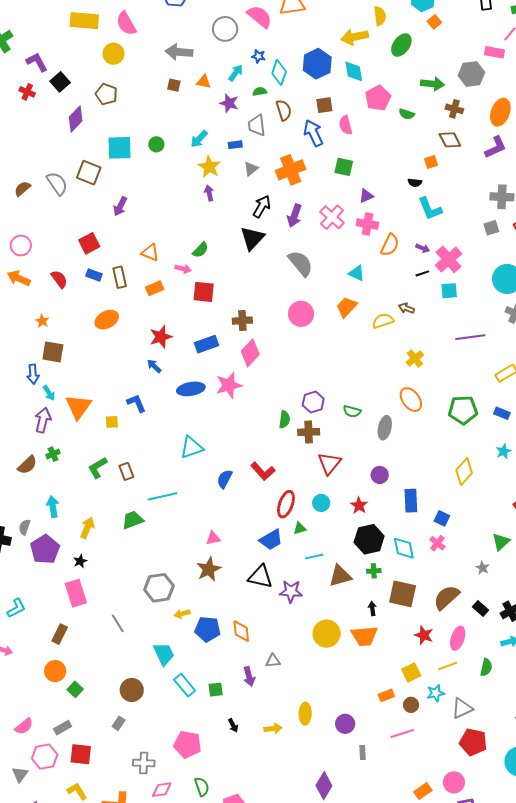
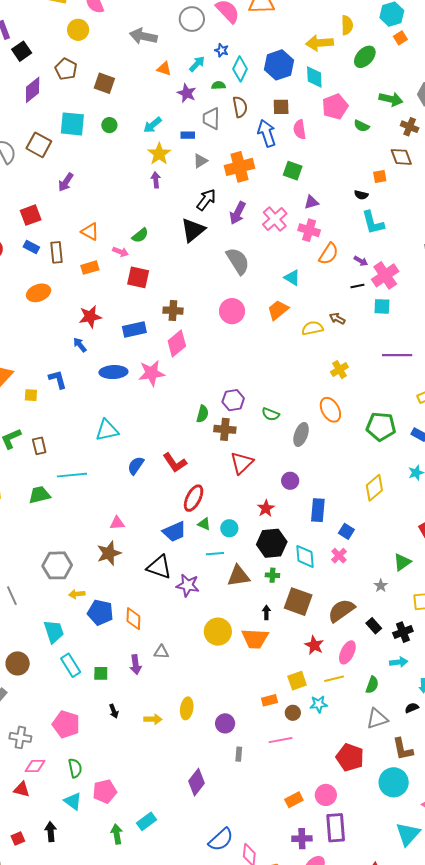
brown square: (174, 85) -> (104, 83), moved, size x1.5
cyan circle: (321, 503) -> (229, 528), moved
green triangle: (300, 528) -> (204, 524), turned 32
gray triangle: (462, 708) -> (377, 719), moved

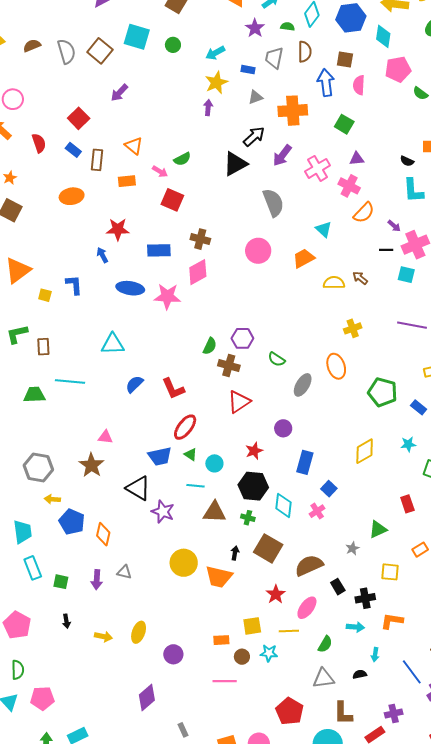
red square: (31, 215) -> (79, 118), turned -35
brown star: (109, 553) -> (91, 465), turned -30
gray rectangle: (239, 754) -> (183, 730), moved, turned -40
purple diamond: (196, 782) -> (147, 698), moved

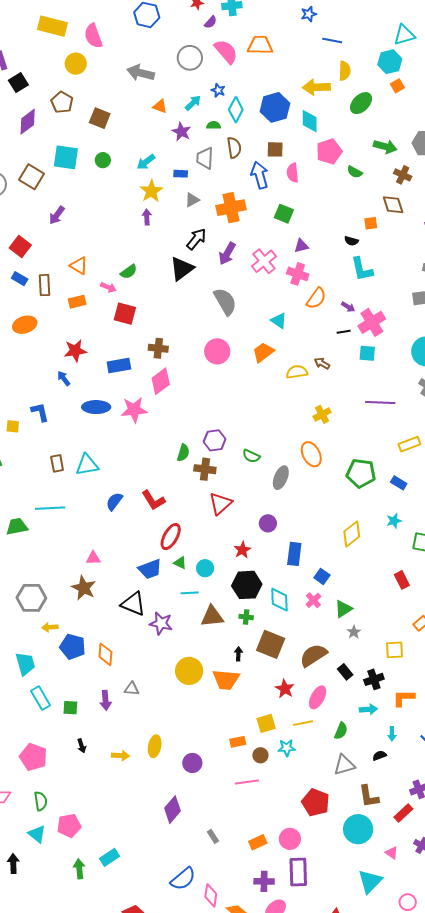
brown rectangle: (43, 347) -> (57, 463), moved
green triangle: (378, 529) -> (343, 609), moved

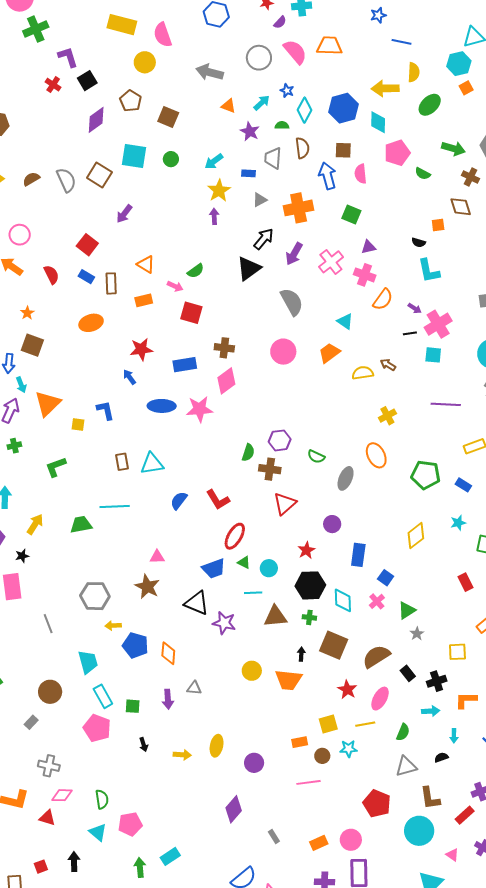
yellow circle: (189, 671) -> (252, 671), size x0.7
pink pentagon: (33, 757) -> (97, 728), moved

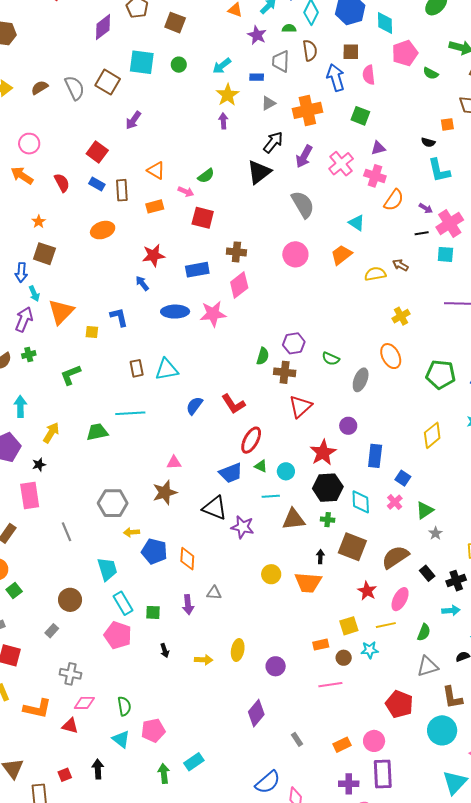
red star: (306, 550) -> (323, 453), size x1.5
brown star: (147, 587) -> (165, 492), turned 30

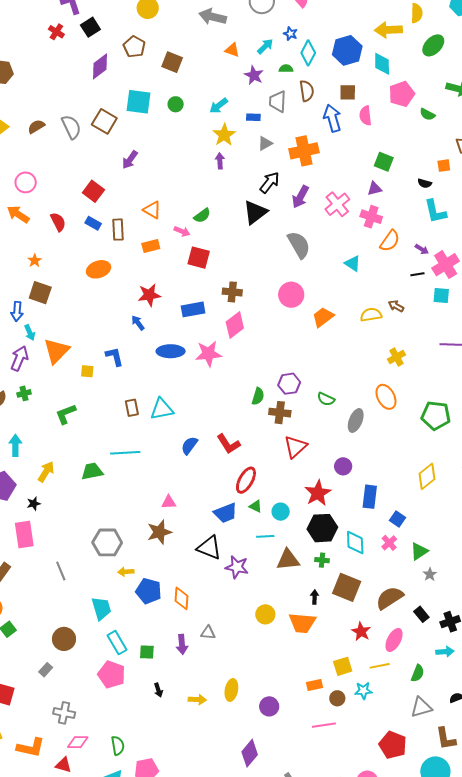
green square: (360, 116) -> (384, 162), moved
orange trapezoid: (341, 255) -> (323, 317), moved

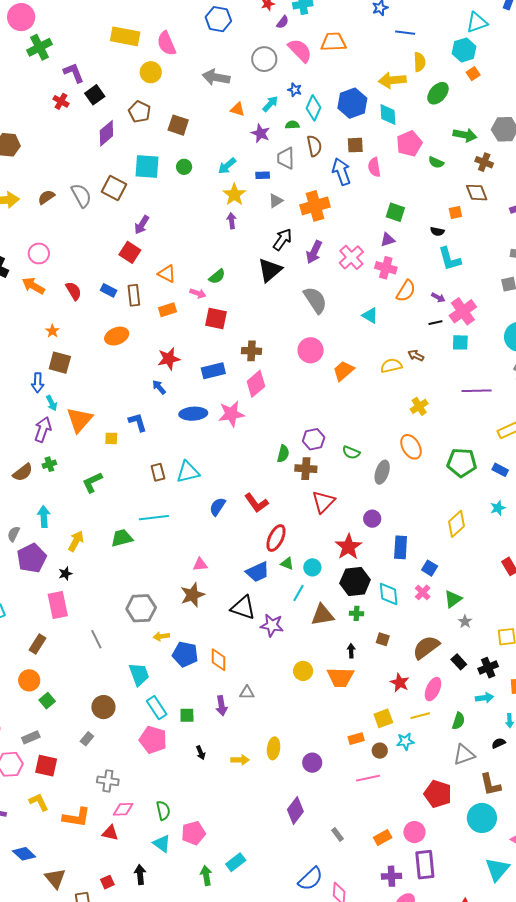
red square: (93, 191) -> (130, 252), moved
cyan line: (265, 536) -> (299, 593), turned -54
brown square: (347, 587) -> (383, 639), size x0.5

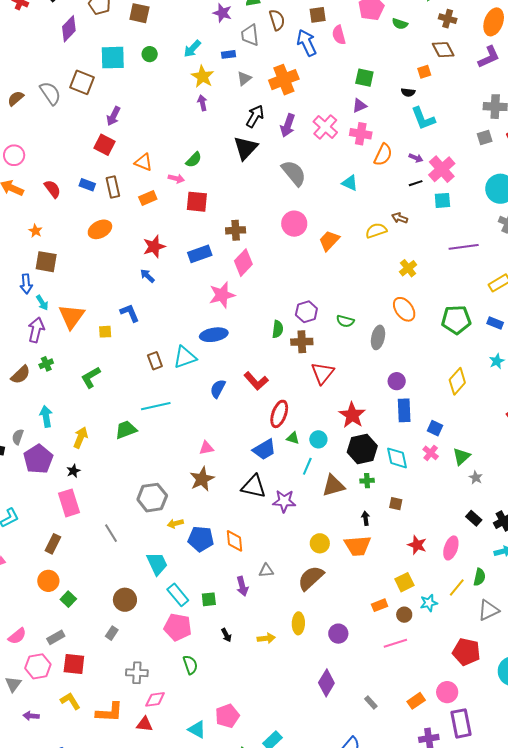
blue ellipse: (193, 414) -> (214, 335), moved
purple circle: (372, 519) -> (397, 381), moved
brown semicircle: (426, 647) -> (311, 578), moved
yellow line: (420, 716) -> (457, 588), moved, turned -30
green semicircle: (163, 810) -> (190, 665), moved

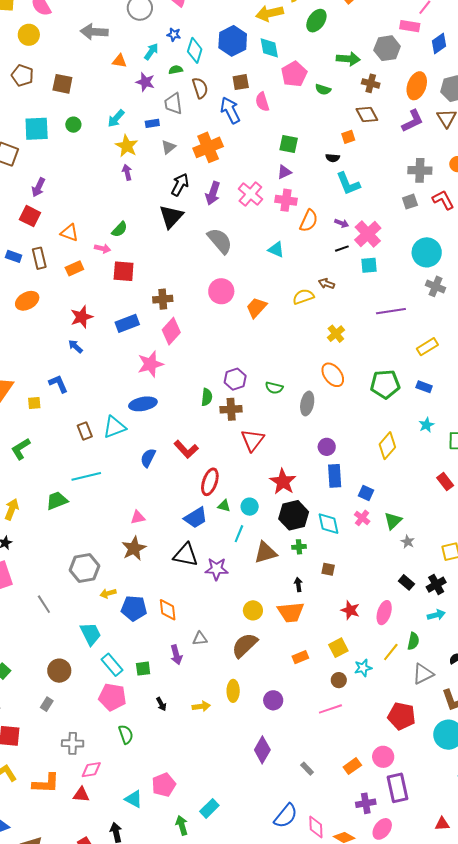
orange rectangle: (380, 605) -> (300, 657), moved

